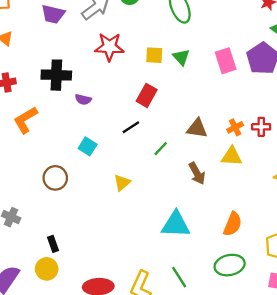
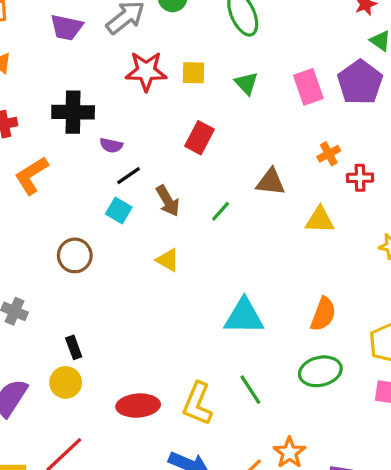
yellow square: (154, 55) -> (194, 73), moved
black line: (131, 127) -> (128, 176), moved
orange cross: (235, 127) -> (329, 154), moved
brown arrow: (197, 173) -> (168, 201), moved
yellow triangle: (122, 183) -> (168, 260), turned -48

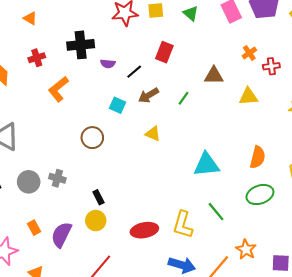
black line: (128, 176) -> (134, 72), moved
brown arrow: (168, 201) -> (149, 95), turned 96

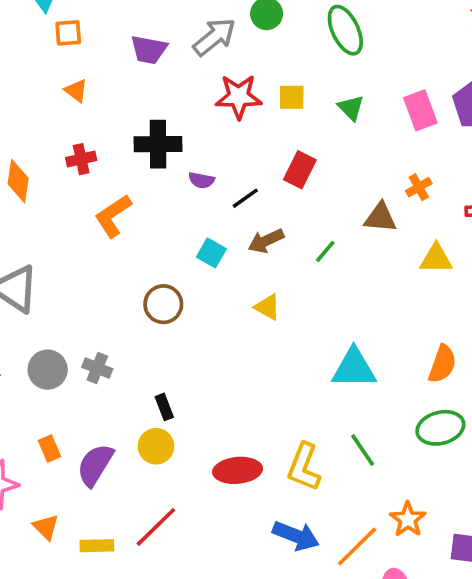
orange cross: (249, 53) -> (419, 187), moved

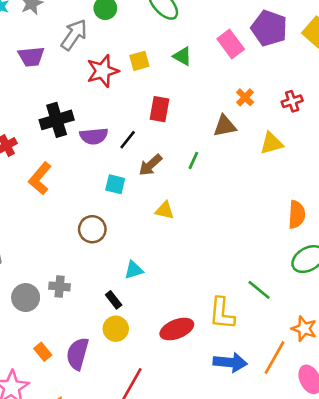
purple semicircle: (201, 180) -> (94, 136), size x1.5
cyan triangle: (354, 368) -> (134, 270), moved, size x0.6

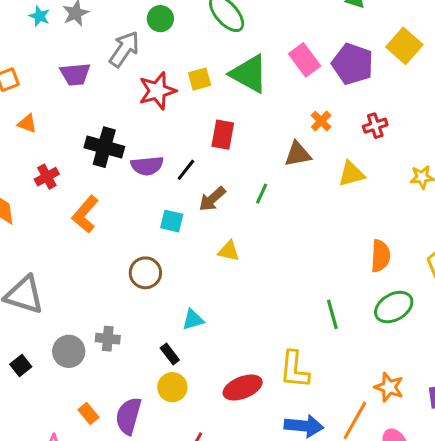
purple pentagon: (269, 28) -> (353, 64), moved
green triangle: (182, 56) -> (249, 74), size x1.8
black cross: (57, 120) -> (104, 147), turned 32
green line: (259, 290) -> (332, 314), moved, turned 35

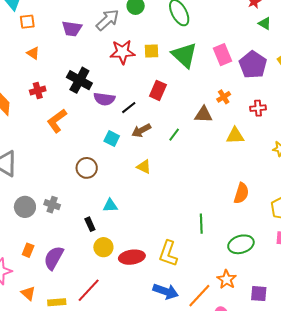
green ellipse: (394, 307) -> (241, 244), moved
yellow circle: (172, 387) -> (103, 247), moved
orange rectangle: (88, 414) -> (28, 250), turned 48

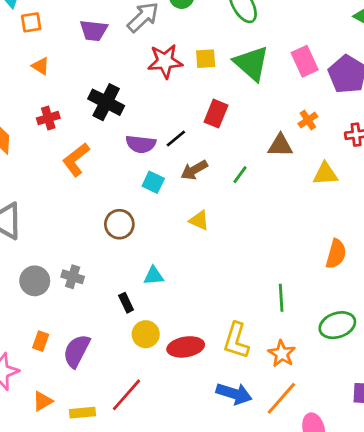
purple semicircle: (104, 99) -> (141, 144), moved
orange star: (227, 279) -> (282, 354), moved
orange triangle: (28, 293) -> (42, 401), turned 49

